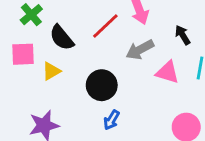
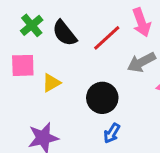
black semicircle: (62, 38) -> (65, 33), moved

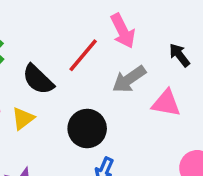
black semicircle: (65, 33) -> (38, 79), moved

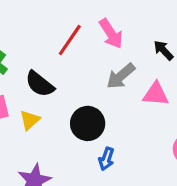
red line: (83, 55) -> (70, 40), moved

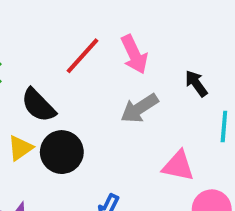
pink triangle: (156, 94) -> (178, 166), moved
black circle: (88, 123) -> (62, 152), moved

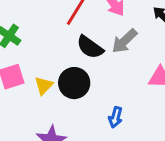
black semicircle: (38, 105) -> (90, 47), moved

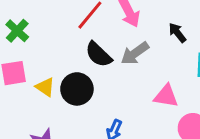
yellow triangle: (44, 86) -> (45, 87), turned -48

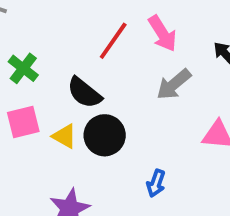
black semicircle: (99, 54) -> (84, 93), moved

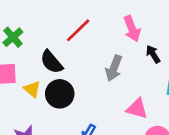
pink arrow: (162, 33) -> (132, 29), moved
gray arrow: (174, 84) -> (114, 68), turned -40

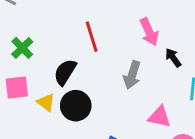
red line: (78, 30) -> (92, 37), turned -60
black semicircle: (51, 62) -> (65, 72), turned 75

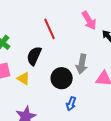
gray arrow: (132, 75) -> (82, 64), moved
black circle: (76, 106) -> (62, 78), moved

